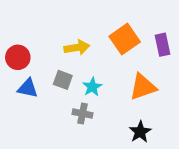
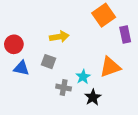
orange square: (125, 39) -> (104, 15), moved
cyan star: (92, 87) -> (83, 77), moved
black star: (140, 132) -> (93, 97), moved

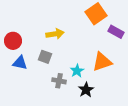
purple rectangle: (125, 35) -> (116, 32), turned -49

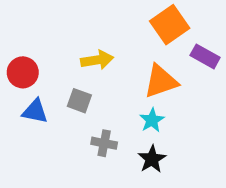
orange triangle: (102, 62) -> (161, 81), moved
cyan star: (77, 71) -> (152, 120), moved

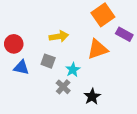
cyan star: (152, 120) -> (73, 70), moved
gray cross: (104, 143) -> (63, 87), turned 32

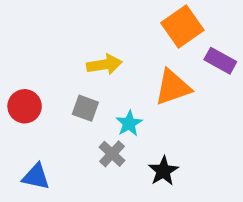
red circle: (14, 44) -> (25, 106), moved
blue triangle: (21, 68) -> (36, 177), moved

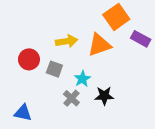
orange triangle: (173, 87) -> (99, 45), moved
red circle: (25, 106) -> (29, 59), moved
black star: (163, 171) -> (104, 96), moved, turned 30

